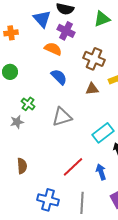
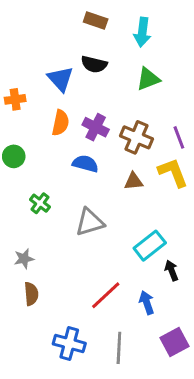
purple cross: (66, 31) -> (96, 127), moved
orange semicircle: (53, 49) -> (60, 123), moved, turned 78
blue semicircle: (59, 77) -> (85, 164), turned -30
gray star: (17, 122) -> (24, 259), moved

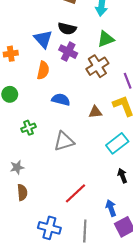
purple cross: (96, 127) -> (68, 52), moved
brown cross: (136, 137) -> (97, 66), moved, turned 35
green cross: (40, 203) -> (29, 128), turned 32
cyan rectangle: (150, 246) -> (117, 143), moved
blue arrow: (147, 303) -> (111, 208), moved

